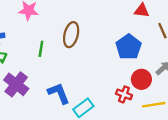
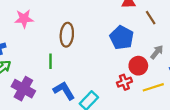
green line: (41, 49) -> (51, 61), moved
red cross: (124, 94) -> (124, 82), turned -32

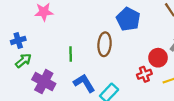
brown ellipse: (67, 35) -> (105, 44), moved
blue pentagon: (122, 38) -> (128, 19), moved

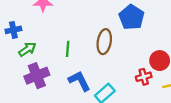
green arrow: (23, 61) -> (27, 49), moved
purple cross: (44, 82) -> (37, 76), turned 35

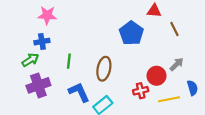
blue cross: (13, 30) -> (42, 42), moved
brown ellipse: (104, 42) -> (104, 69), moved

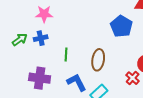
green arrow: (30, 60) -> (20, 40), moved
purple cross: (38, 85) -> (40, 78), turned 30
red cross: (141, 91) -> (133, 78), turned -32

